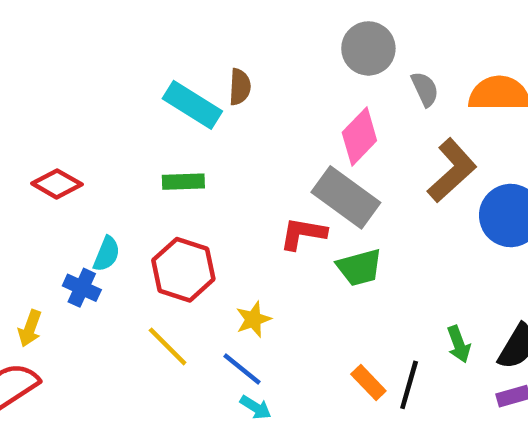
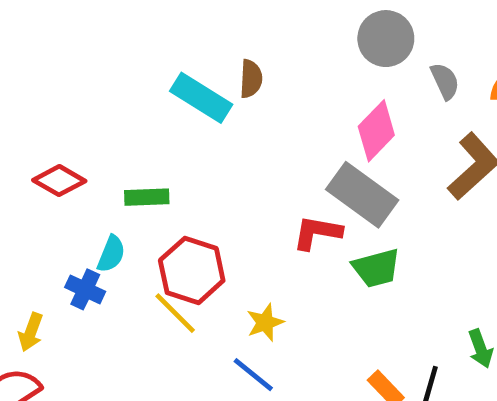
green rectangle: (183, 182) -> (147, 197), moved
yellow line: (168, 346) -> (175, 313), moved

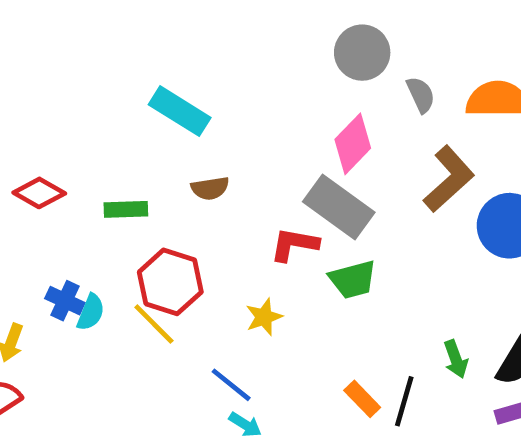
brown semicircle: (251, 79) -> (210, 188), moved, turned 78
cyan semicircle: (111, 254) -> (91, 312), moved
yellow star: (265, 323) -> (264, 317), moved

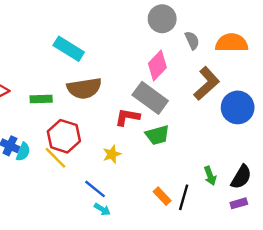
brown semicircle: (210, 188) -> (84, 88), size x1.8

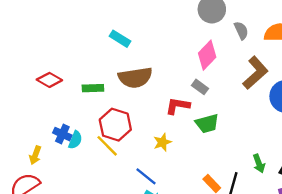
cyan rectangle: (69, 49) -> (120, 39), size x0.7
gray rectangle: (150, 98) -> (200, 87), size x0.5

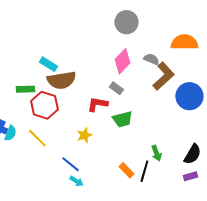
gray semicircle: (241, 30) -> (151, 59), moved, turned -42
cyan rectangle: (120, 39) -> (48, 64), moved
red hexagon: (115, 125) -> (44, 105), moved
green arrow: (259, 163) -> (156, 153), moved

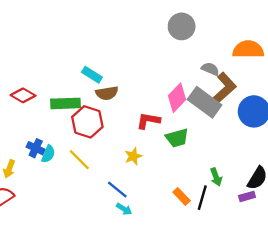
pink diamond: (122, 61) -> (177, 98), moved
brown semicircle: (61, 80) -> (107, 93), size x0.7
gray rectangle: (116, 88) -> (205, 102), moved, size x2.0
green rectangle: (25, 89) -> (66, 103), size x1.4
purple rectangle: (190, 176) -> (247, 196), moved

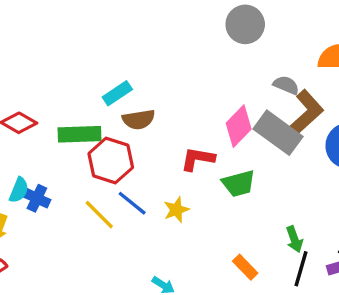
cyan rectangle: (92, 75) -> (117, 93), turned -66
cyan semicircle: (48, 154) -> (19, 190), moved
blue line: (117, 190) -> (132, 203), moved
black line: (202, 198) -> (301, 269), moved

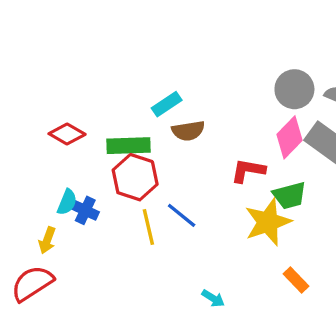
gray circle: (245, 24) -> (294, 89), moved
red hexagon: (111, 161) -> (135, 177), moved
yellow star: (176, 210) -> (268, 222), moved, size x1.8
yellow line: (99, 215) -> (148, 227), turned 32

